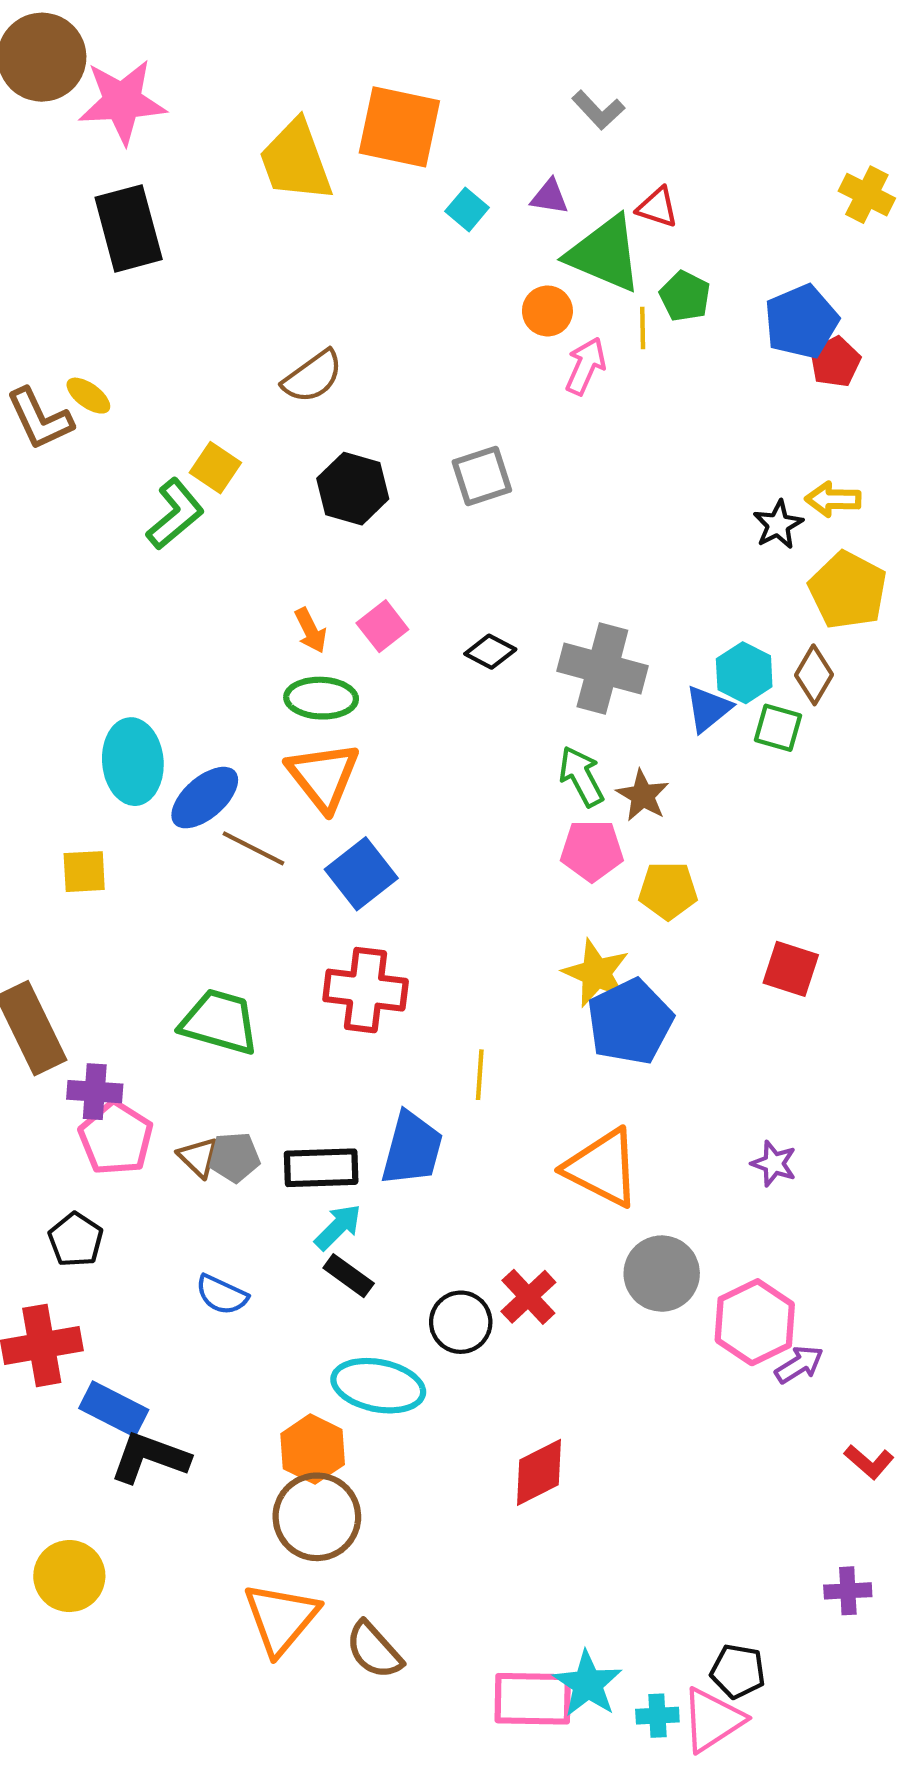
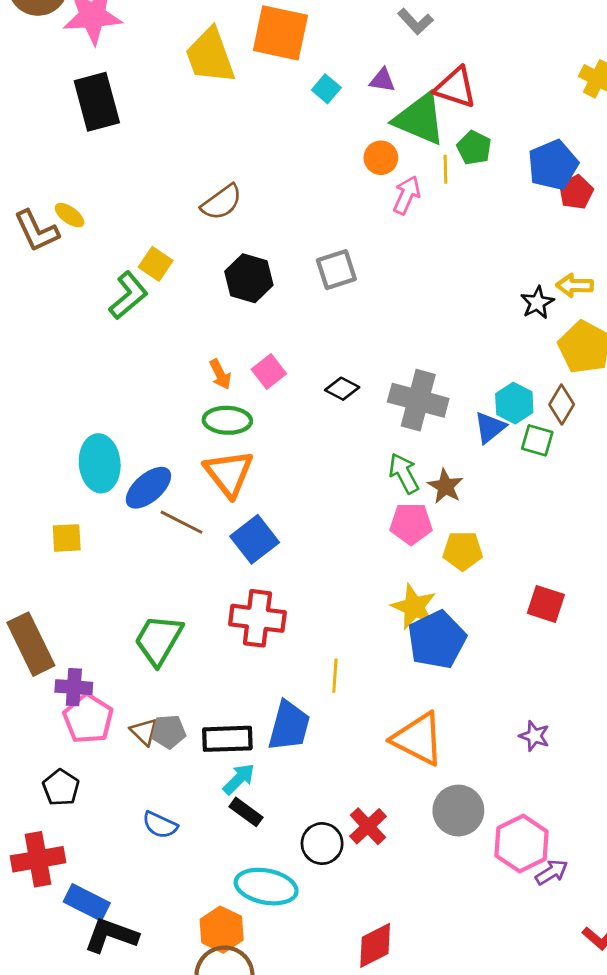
red triangle: (657, 207) -> (455, 87), size x1.5
green trapezoid: (220, 1022) -> (158, 640), turned -76

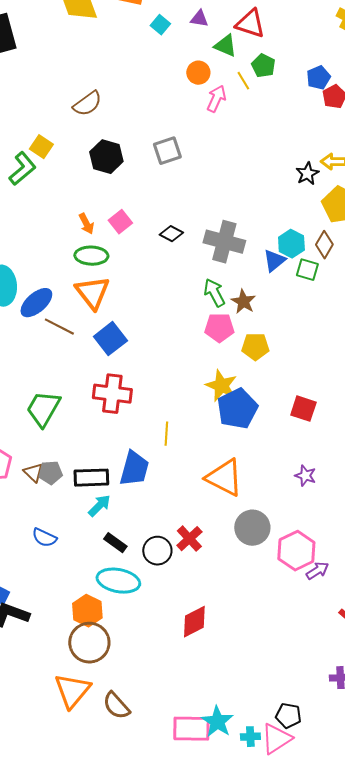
green triangle: (420, 119) -> (225, 46), size x0.6
blue pentagon: (553, 165) -> (318, 78), size x0.7
yellow line: (445, 169) -> (243, 81), turned -30
red square: (546, 604) -> (303, 409), moved
black rectangle: (246, 812) -> (115, 543), moved

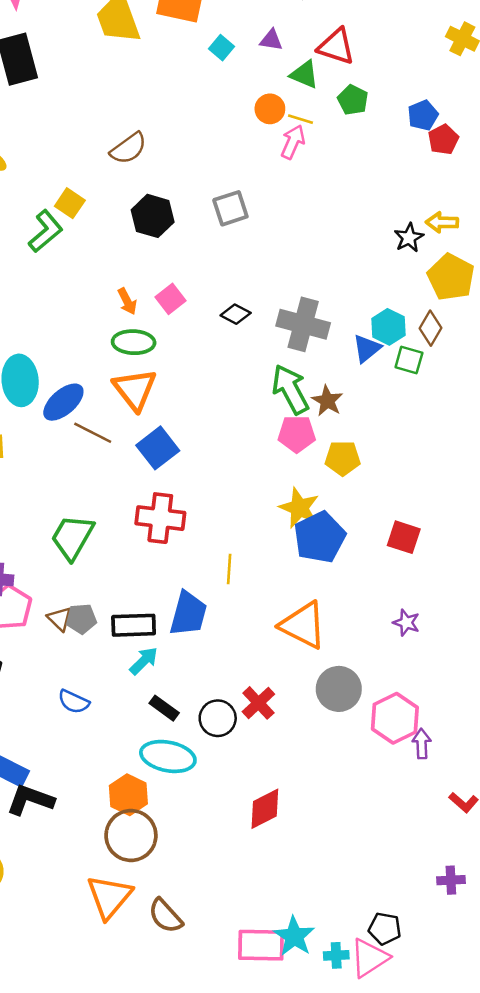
yellow line: (243, 81) -> (301, 119), moved, turned -42
green arrow: (214, 293) -> (290, 389), size x1.4
purple arrow: (317, 571) -> (422, 744), turned -60

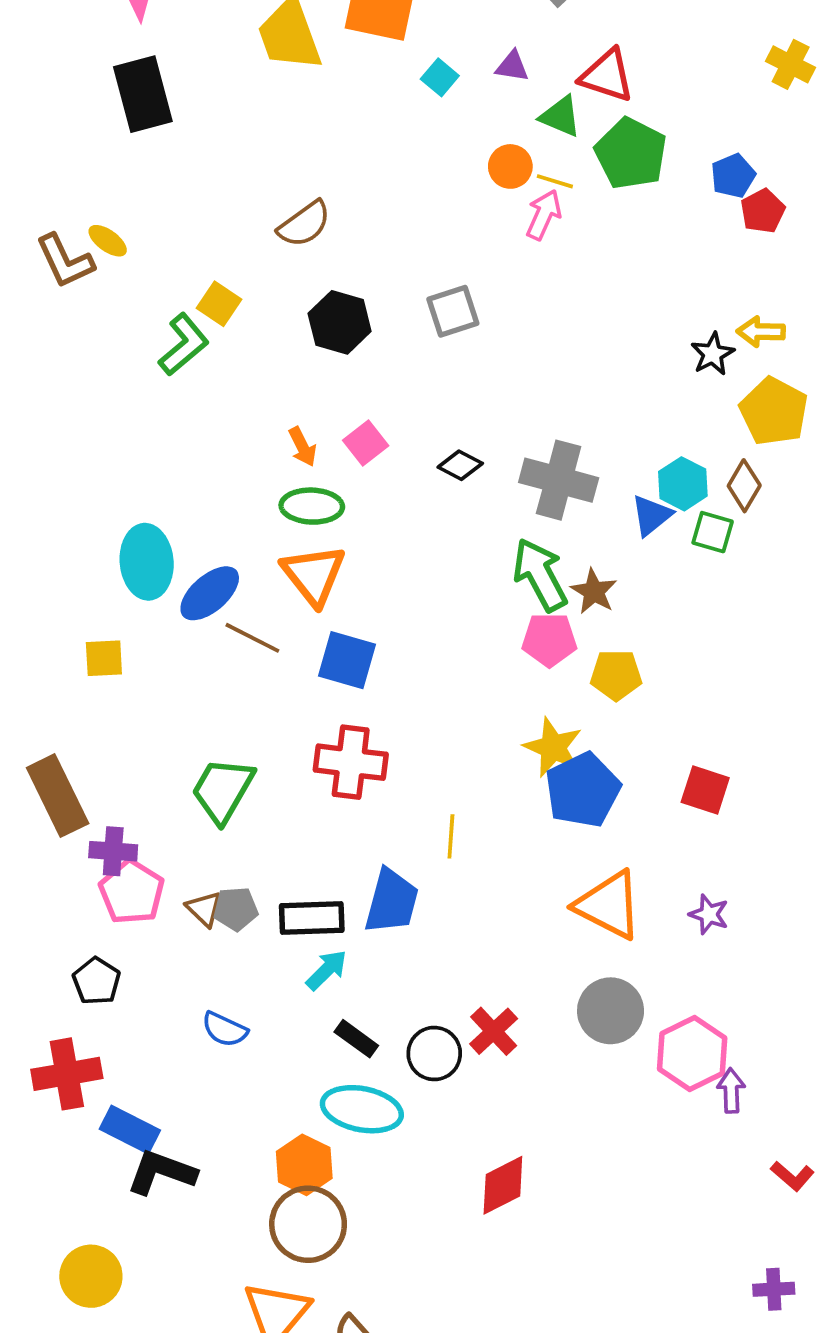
green pentagon: (353, 100) -> (631, 153), size x1.6
blue square: (158, 448) -> (347, 660), turned -36
orange triangle: (303, 625) -> (609, 905), moved

